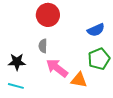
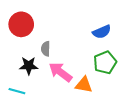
red circle: (48, 15) -> (21, 24), moved
black star: (17, 62) -> (29, 66), moved

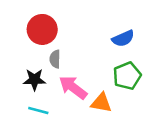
red circle: (21, 24) -> (42, 29), moved
cyan line: (17, 91) -> (38, 110), moved

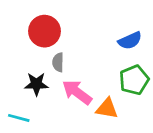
cyan line: (38, 110) -> (19, 118), moved

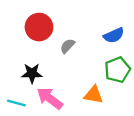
gray semicircle: (58, 62) -> (67, 46), moved, turned 42
pink arrow: (77, 92) -> (50, 98), moved

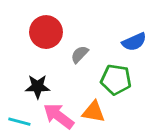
green pentagon: (117, 70) -> (116, 80), moved, turned 30
orange triangle: (94, 95) -> (94, 112), moved

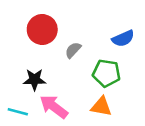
orange triangle: (94, 112) -> (101, 107), moved

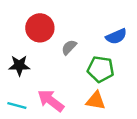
black star: (34, 80) -> (19, 65), moved

